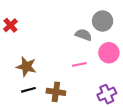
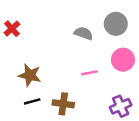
gray semicircle: (83, 35) -> (84, 33), moved

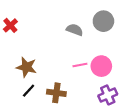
pink circle: (123, 60) -> (101, 66), moved
black line: (32, 101) -> (29, 91), turned -32

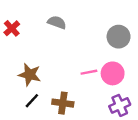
gray circle: (103, 21) -> (119, 37), moved
gray semicircle: (75, 30) -> (57, 22), moved

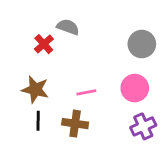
red cross: (12, 28) -> (44, 44), moved
pink line: (89, 72) -> (86, 92), moved
black line: (32, 101) -> (38, 121), turned -42

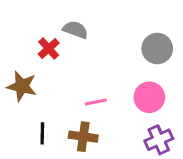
brown star: (35, 89) -> (22, 86), moved

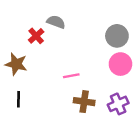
pink circle: (149, 97) -> (120, 64), moved
black line: (42, 133) -> (18, 99), moved
brown cross: (83, 137) -> (84, 102), moved

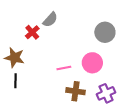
gray semicircle: (56, 22) -> (50, 20), turned 112
pink circle: (120, 64) -> (92, 63), moved
black line: (18, 99) -> (15, 81), moved

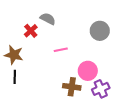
gray semicircle: (50, 20) -> (48, 19), turned -105
pink circle: (92, 63) -> (88, 71), moved
pink line: (64, 68) -> (61, 50), moved

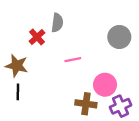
gray semicircle: (48, 19) -> (57, 23), turned 70

